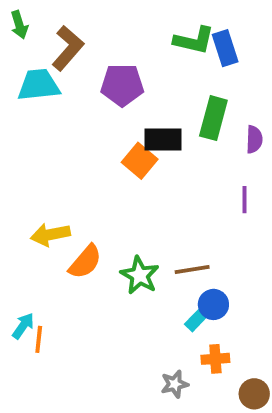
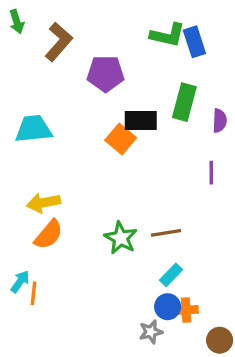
cyan trapezoid: (39, 85) -> (33, 129), moved
orange semicircle: (85, 262) -> (49, 235), moved
blue circle: (213, 304) -> (168, 307), moved

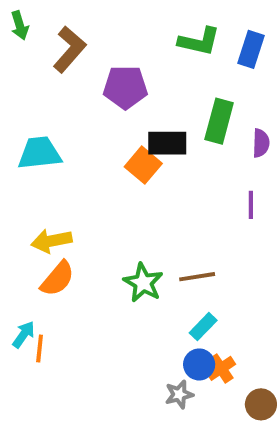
blue rectangle: (194, 42) -> (251, 49), moved, turned 36
orange cross: (186, 310) -> (221, 368), turned -30

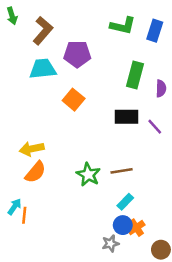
black rectangle: (167, 143) -> (126, 117), moved
cyan trapezoid: (40, 153) -> (43, 69), moved
orange square: (143, 165) -> (74, 100), moved
purple line: (251, 205) -> (155, 127), turned -42

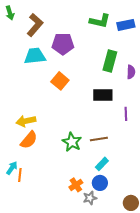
blue rectangle: (155, 31) -> (126, 25), turned 60
purple line: (155, 127) -> (126, 114), moved, turned 40
orange cross: (136, 228) -> (76, 185), moved

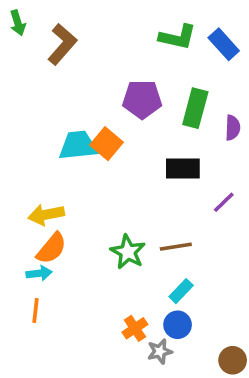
blue rectangle: (126, 25) -> (224, 44), turned 60
purple pentagon: (63, 44) -> (142, 99), moved
cyan trapezoid: (35, 56) -> (78, 145), moved
purple line: (126, 114) -> (224, 202), turned 48
cyan arrow: (12, 168) -> (39, 273), moved, turned 48

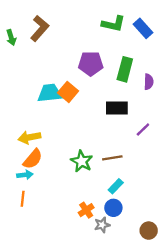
green arrow: (18, 23) -> (11, 37), moved

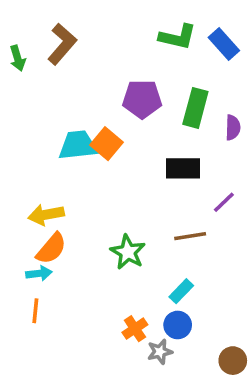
brown line: (112, 158) -> (190, 236), moved

